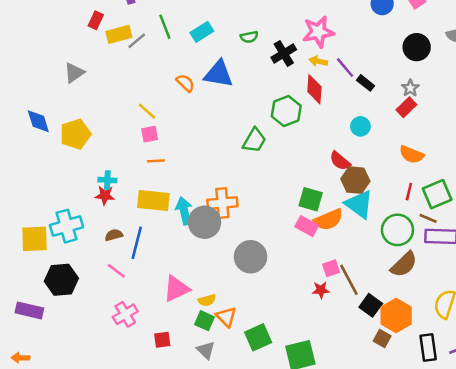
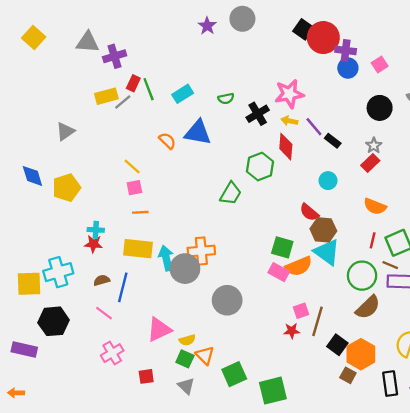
red rectangle: (96, 20) -> (133, 83), moved
brown line: (349, 280) -> (317, 321), turned 44

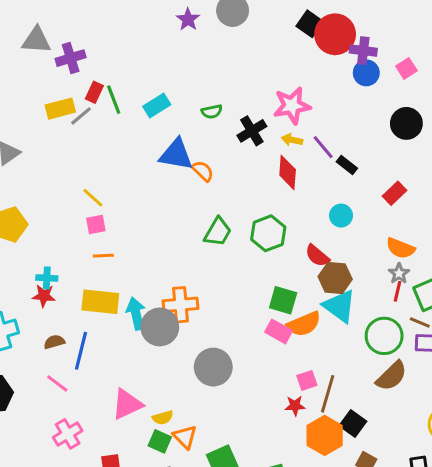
orange semicircle: (167, 141) -> (203, 171), moved
gray star: (374, 145) -> (399, 273), moved
green hexagon: (260, 167) -> (268, 233), moved
orange hexagon: (361, 354) -> (325, 435), moved

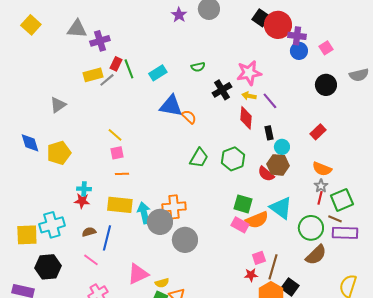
green semicircle: (212, 112) -> (198, 67), moved
black rectangle: (347, 165) -> (269, 133), moved, turned 40
brown hexagon: (335, 278) -> (278, 165), moved
gray circle: (213, 367) -> (185, 240), moved

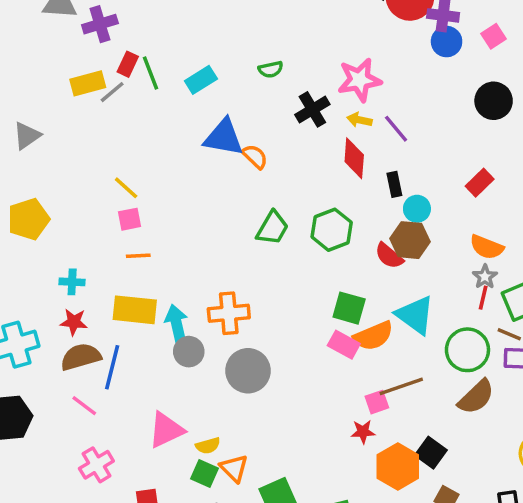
red star: (82, 201) -> (74, 322), moved
gray circle: (160, 222) -> (189, 352), moved, size x0.7
brown semicircle: (89, 232) -> (81, 357), size x1.6
brown line: (273, 267) -> (401, 386), moved, turned 55

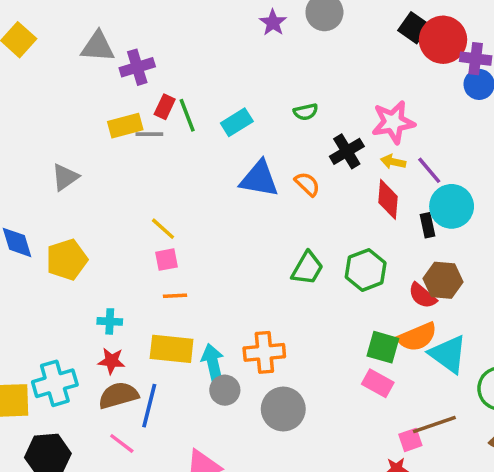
gray line: (112, 92) -> (149, 134), turned 40
orange semicircle: (255, 157) -> (307, 184), moved
cyan circle: (417, 209) -> (452, 206), moved, size x1.6
orange semicircle: (373, 336) -> (417, 337), moved

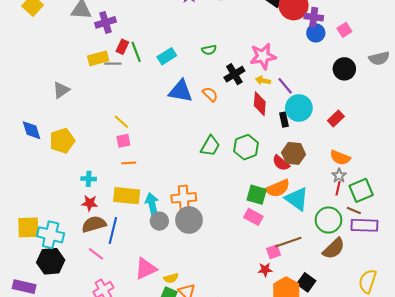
cyan cross: (55, 383) -> (51, 235), moved, turned 30
gray circle: (283, 409) -> (189, 220), moved

